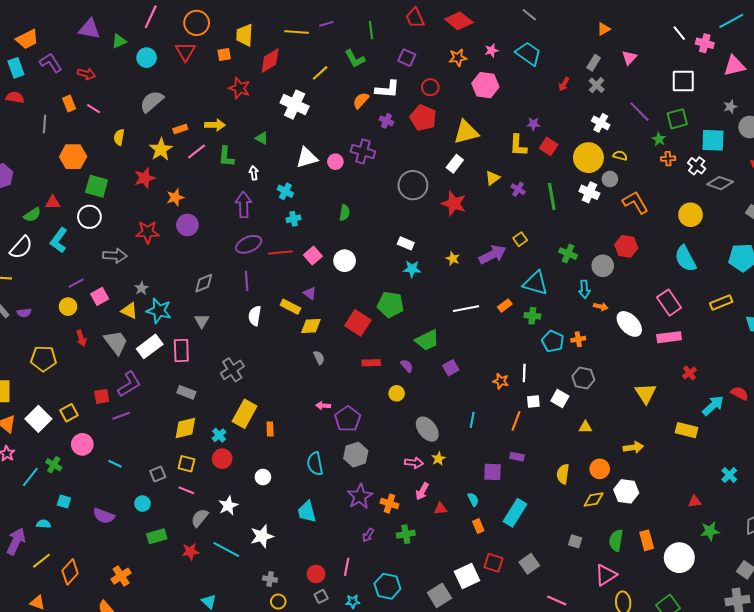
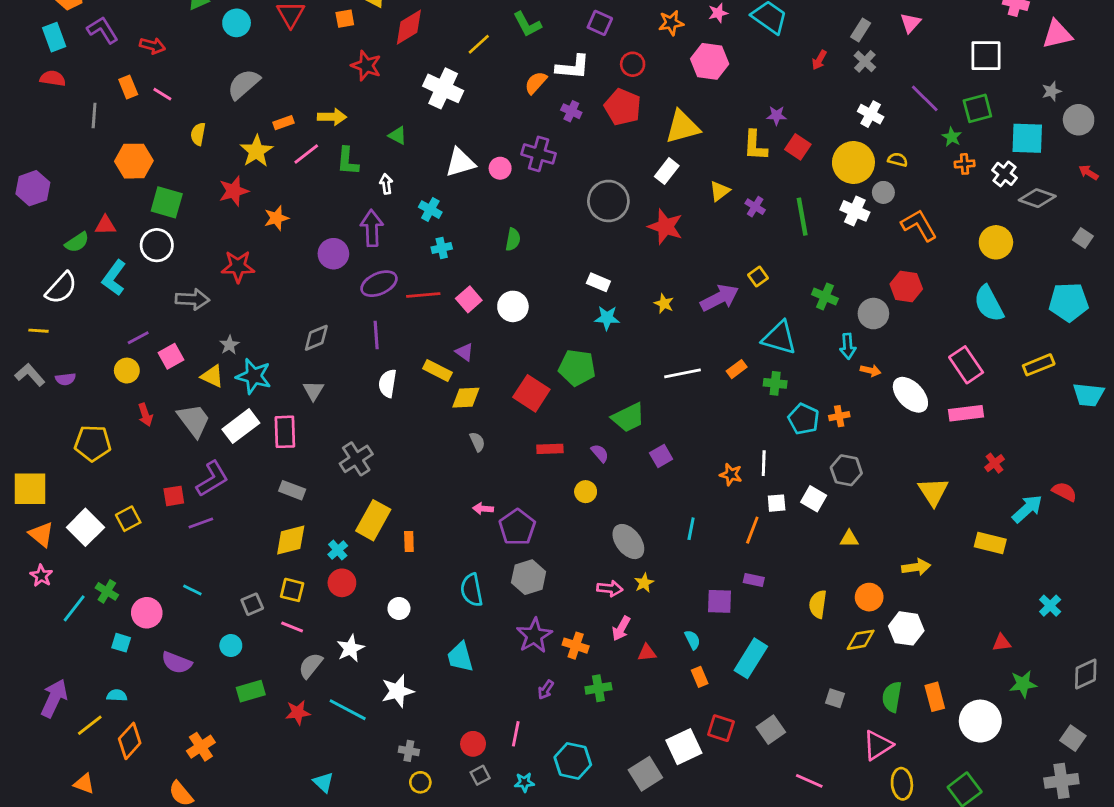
purple circle: (187, 225) -> (333, 254), moved
pink circle: (82, 444) -> (147, 613), moved
cyan semicircle: (44, 524) -> (117, 695), moved

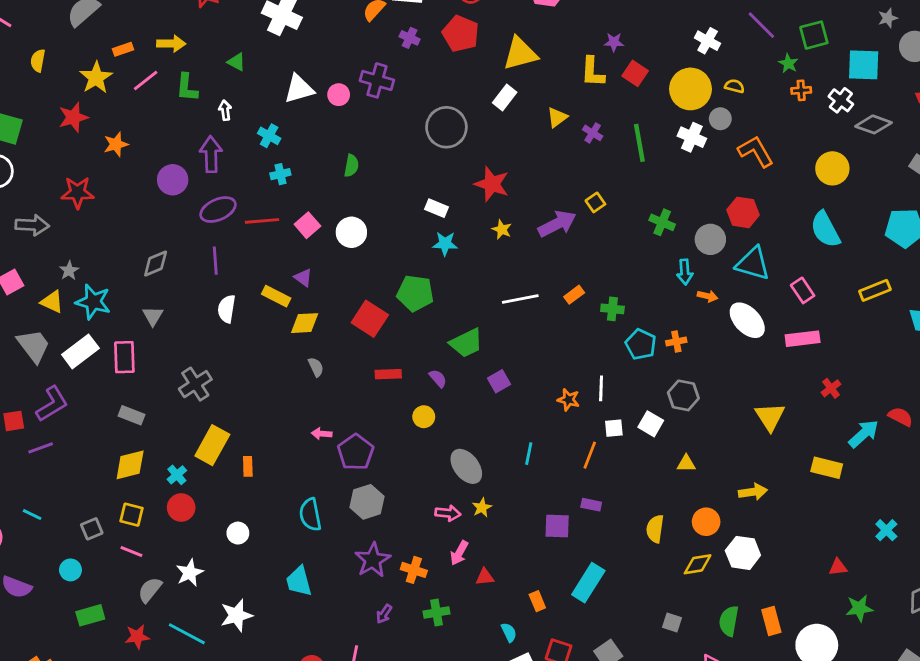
red star: (665, 227) -> (492, 184), moved
cyan triangle: (779, 338) -> (753, 263), moved
pink rectangle: (966, 365) -> (803, 290), size x0.7
cyan semicircle: (692, 640) -> (509, 632), moved

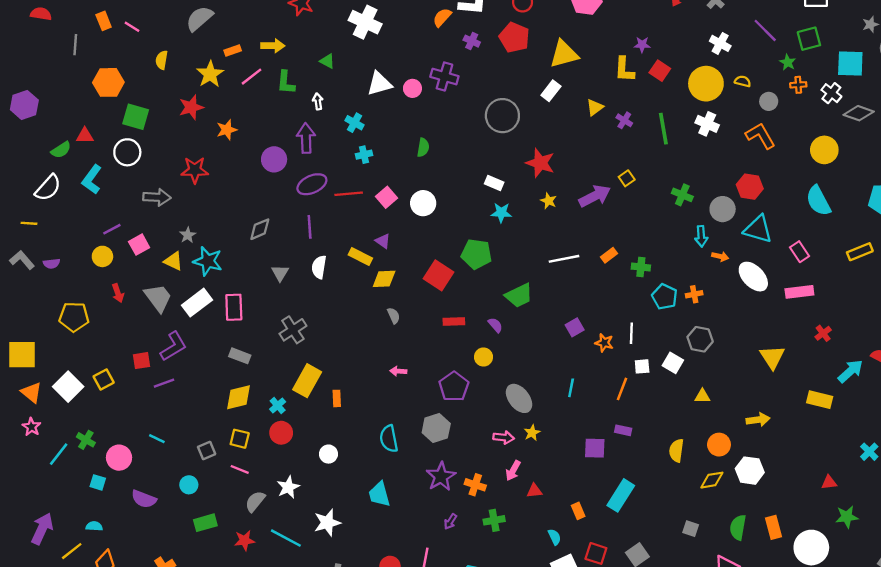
gray circle: (720, 119) -> (769, 101), moved
gray triangle: (153, 316) -> (280, 273), moved
purple square: (499, 381) -> (575, 327), moved
purple pentagon: (356, 452) -> (454, 387), moved

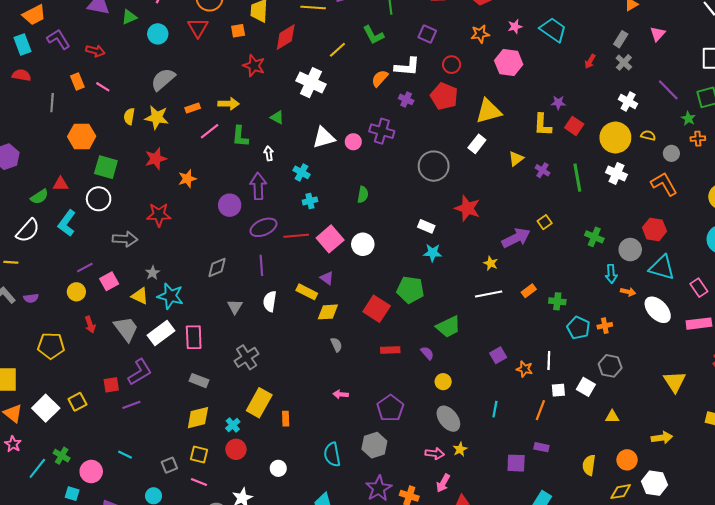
yellow star: (210, 74) -> (157, 117), moved, turned -30
pink square: (386, 197) -> (330, 239), size x1.4
yellow star: (549, 201) -> (491, 263), moved
yellow circle: (483, 357) -> (443, 382), moved

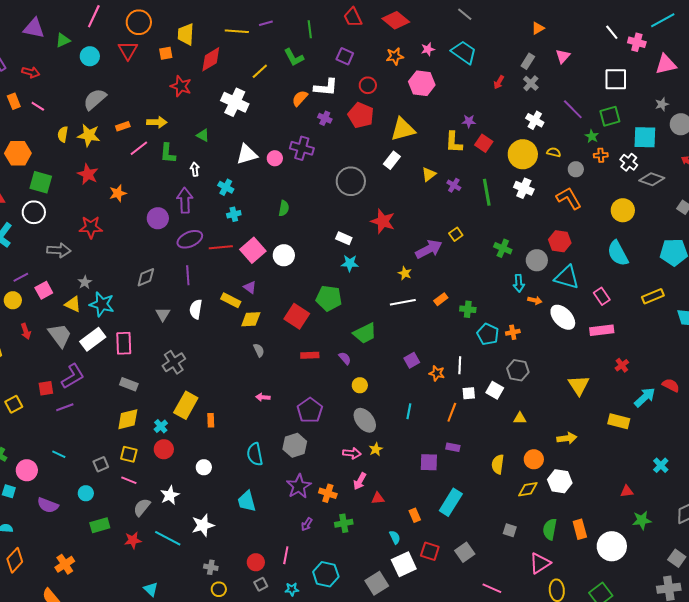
red star: (156, 159) -> (88, 174), turned -30

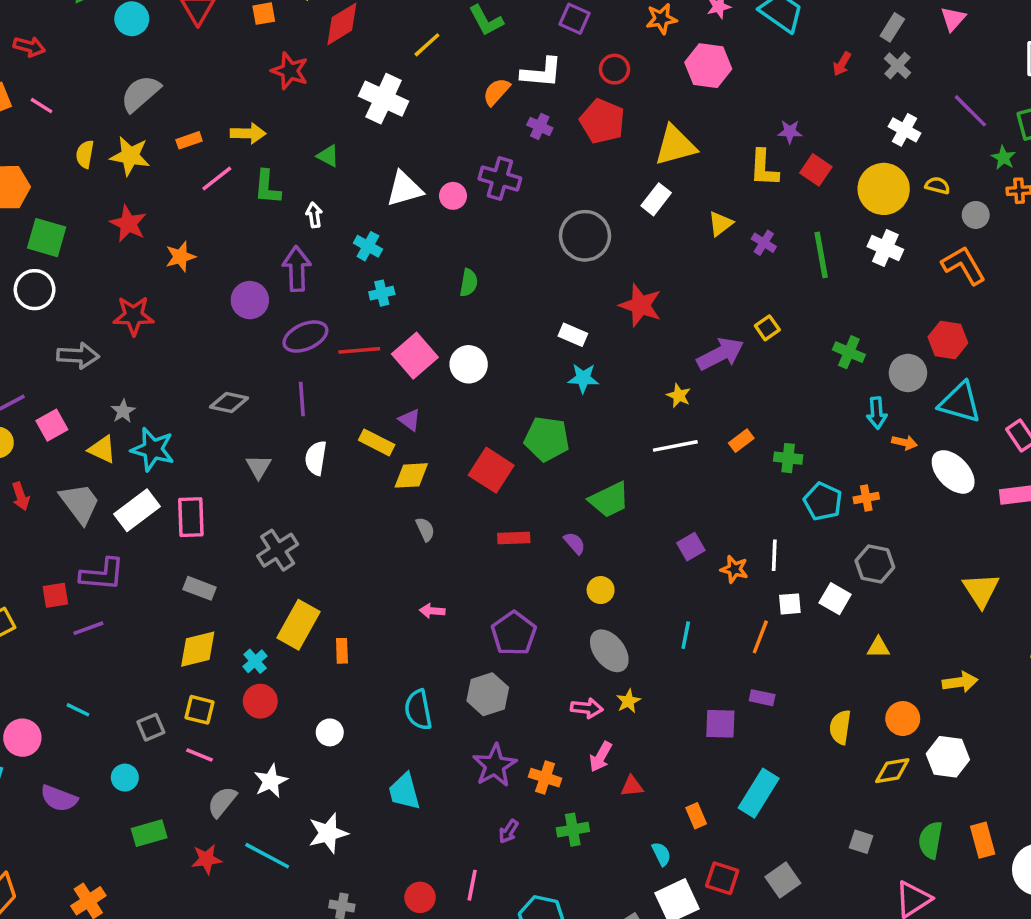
gray diamond: (146, 277) -> (229, 402), turned 35
purple L-shape: (73, 376) -> (102, 574), turned 36

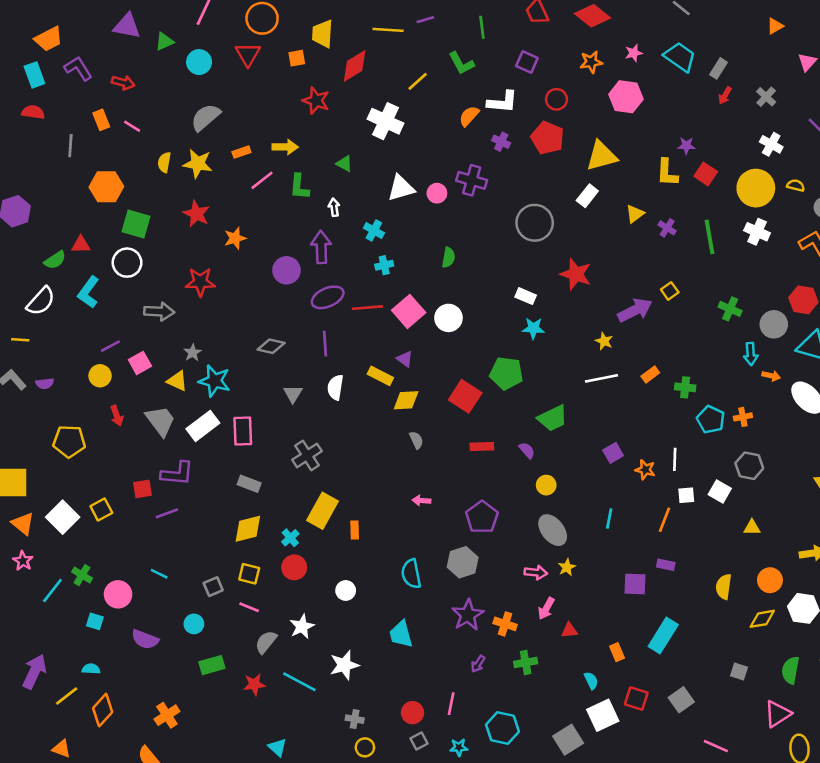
gray rectangle: (892, 27) -> (719, 68), moved

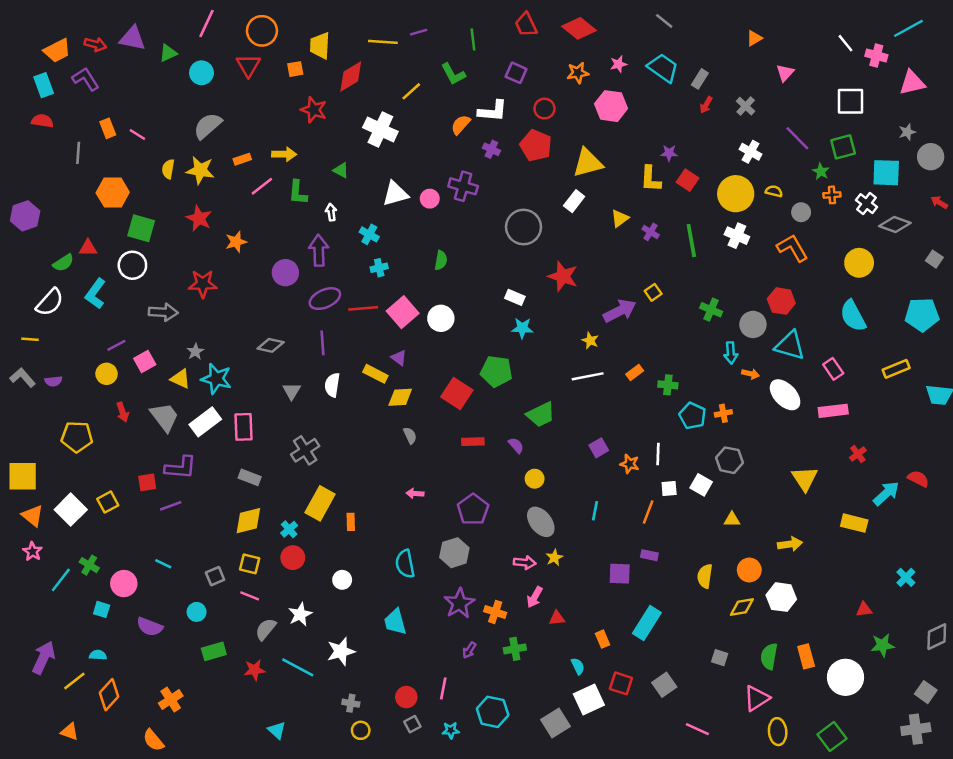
red arrow: (123, 83) -> (95, 44), moved

